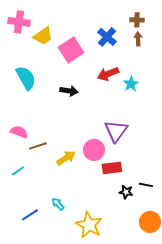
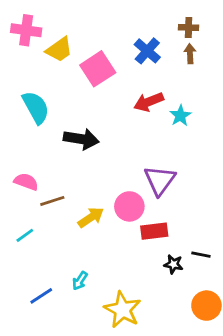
black arrow: (69, 91) -> (81, 139), moved, size x1.4
cyan arrow: (58, 204) -> (80, 281), turned -104

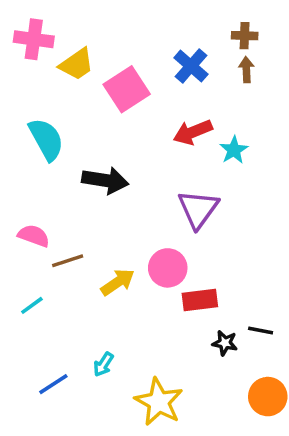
purple triangle: (160, 180) -> (198, 209), moved

